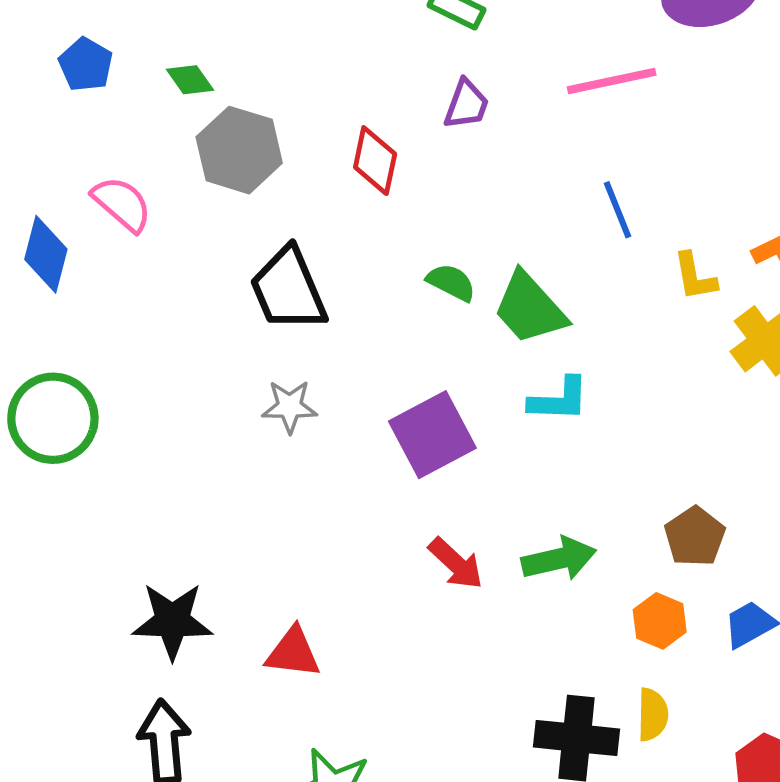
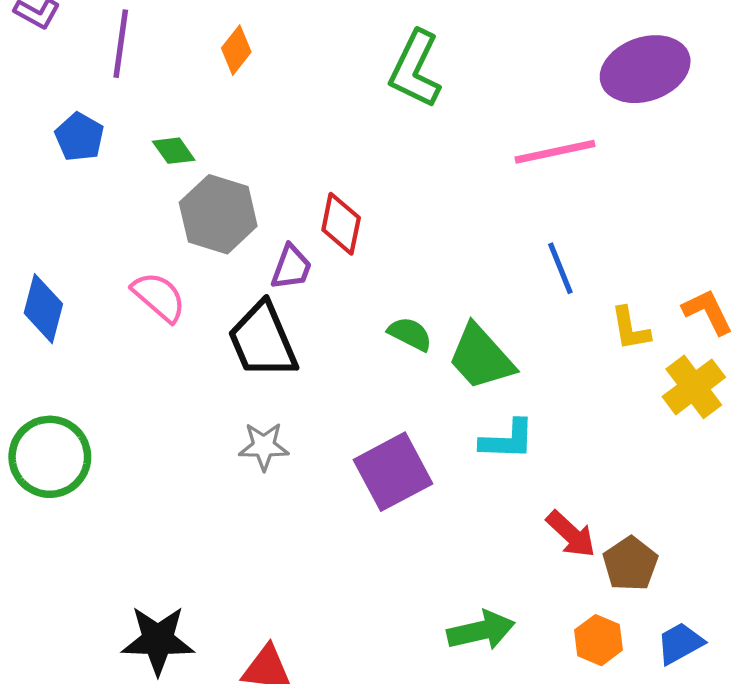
purple trapezoid: (466, 104) -> (291, 267), moved
pink semicircle: (122, 204) -> (159, 297), moved
green arrow: (559, 559) -> (481, 631), moved
red arrow: (456, 563) -> (571, 534), moved

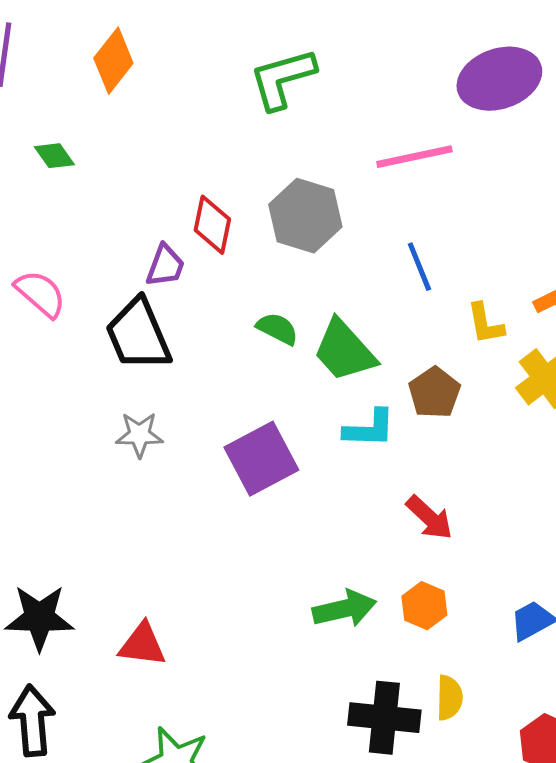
orange diamond: (236, 50) -> (113, 61), size x1.4
green L-shape: (415, 69) -> (282, 79), turned 48
gray hexagon: (218, 214) -> (305, 216), moved
brown pentagon: (630, 564) -> (434, 393), moved
orange hexagon: (599, 640) -> (424, 606), moved

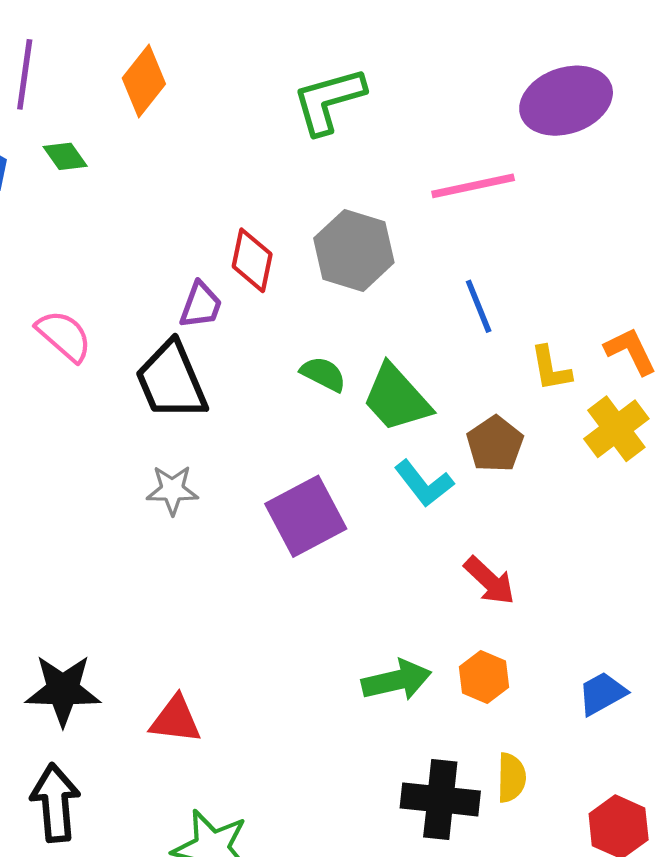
green diamond: (54, 156) -> (65, 156), moved
cyan L-shape: (369, 429) -> (424, 483), turned 50

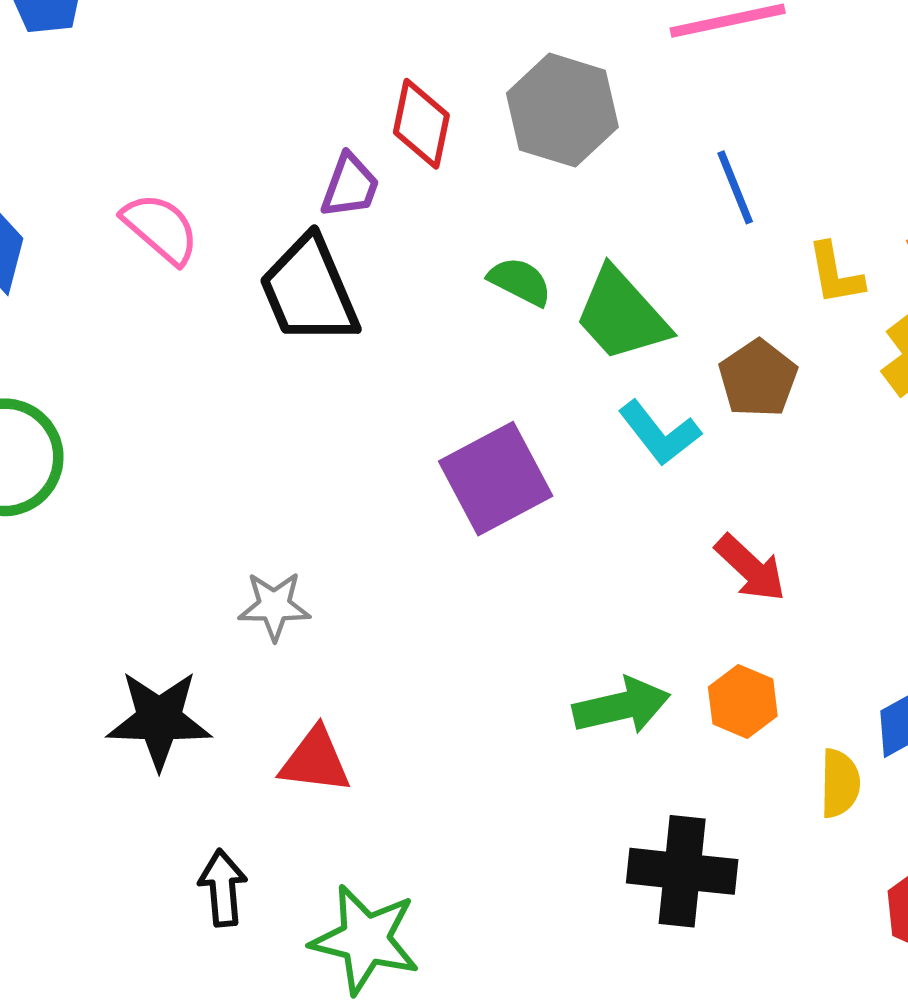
gray star: (172, 490) -> (274, 606), moved
yellow semicircle: (511, 778) -> (840, 783), moved
black arrow: (55, 803) -> (223, 888), moved, size x0.7

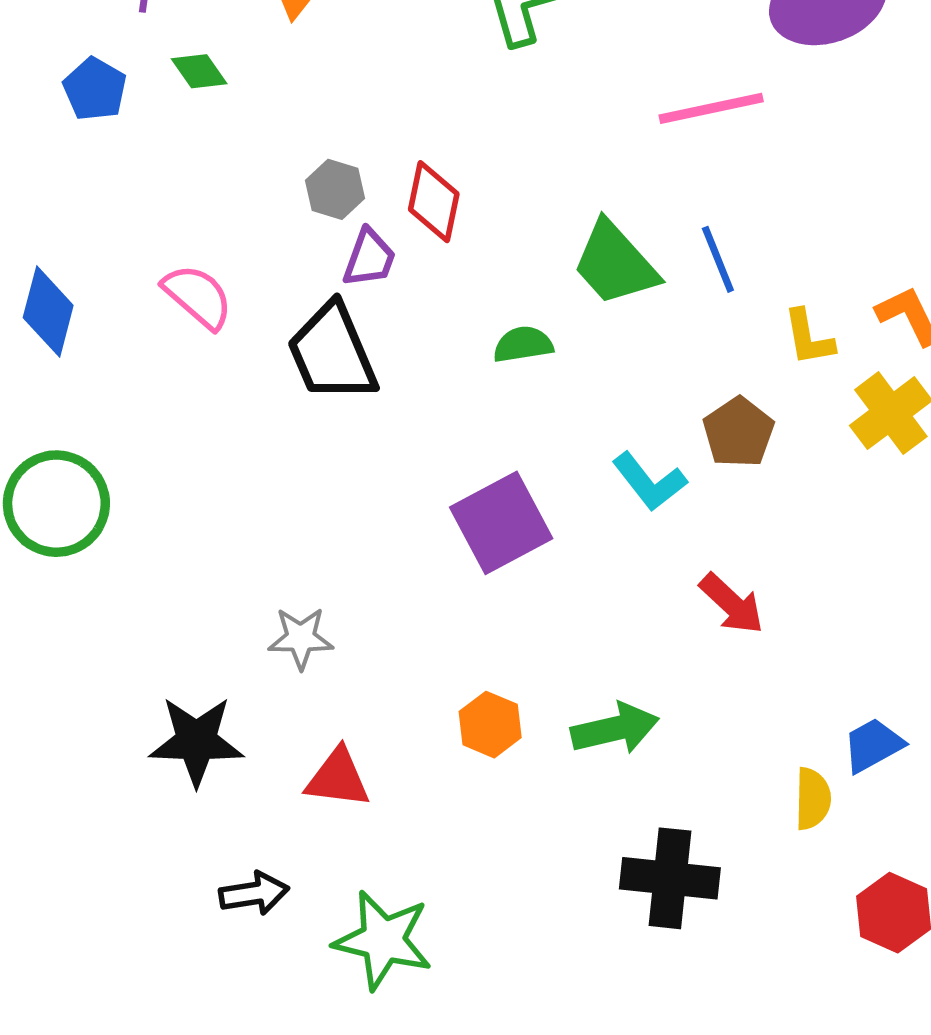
gray hexagon: (562, 110) -> (335, 189), moved, size x0.6
green semicircle: (520, 281) -> (523, 344), turned -36
green trapezoid: (621, 315) -> (615, 263), moved
orange hexagon: (743, 701) -> (490, 725), moved
black arrow: (223, 888) -> (254, 893), turned 86

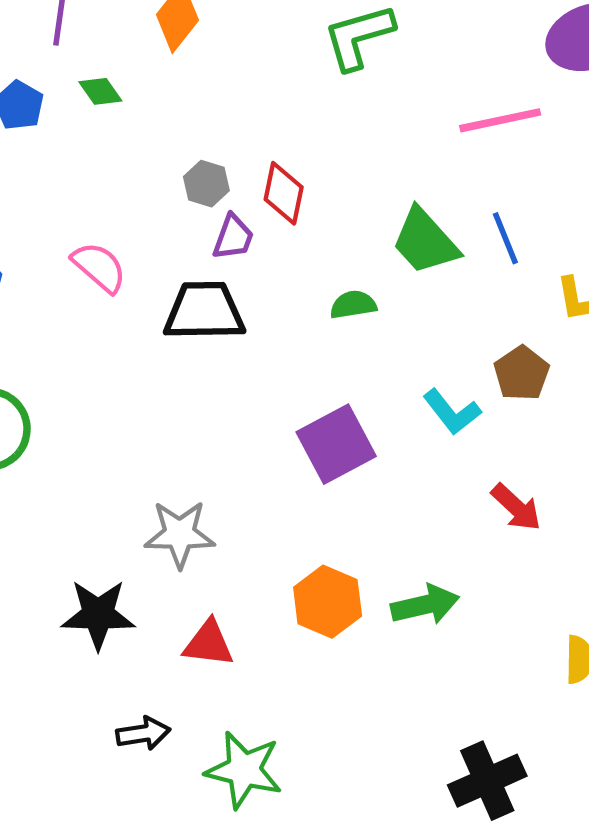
black trapezoid: (332, 353) -> (204, 311), turned 112
gray star: (301, 638) -> (180, 534), size x1.4
orange hexagon: (490, 725) -> (328, 602), size x1.4
black cross: (670, 878) -> (487, 781), moved, turned -30

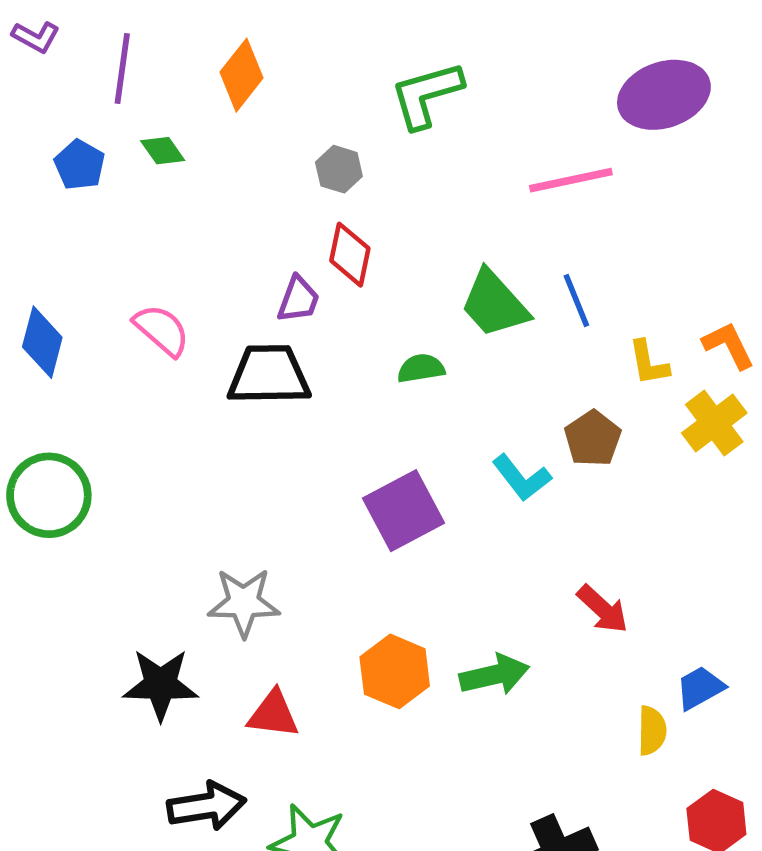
gray hexagon: (206, 184) -> (339, 169), moved
red arrow: (516, 507) -> (603, 609), moved
black arrow: (143, 733) -> (207, 806), size x1.4

